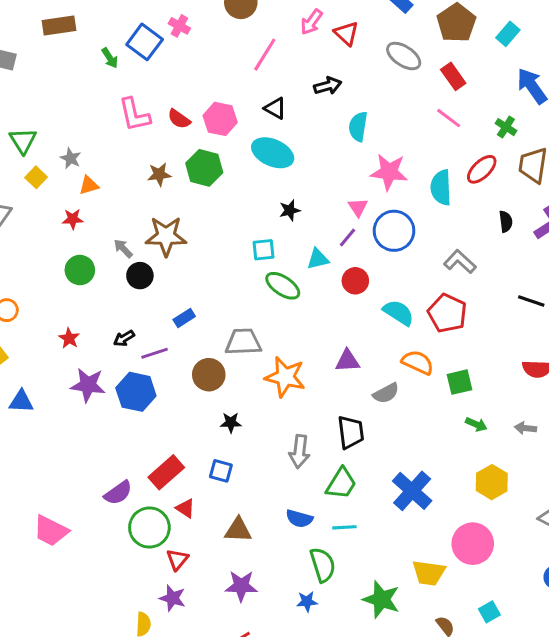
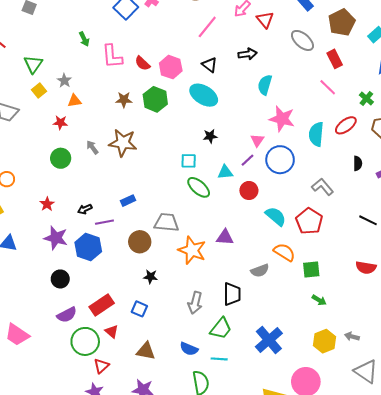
green arrow: (110, 58) -> (84, 39), moved
black circle: (140, 276) -> (60, 279), moved
purple triangle: (347, 361) -> (225, 237), moved
gray arrow: (525, 428) -> (352, 336), moved

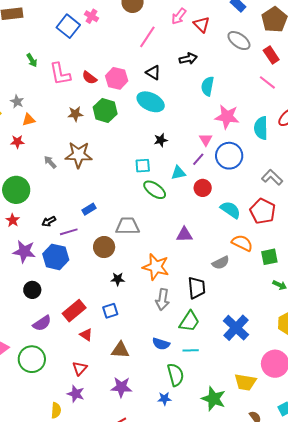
green circle: (61, 158) -> (16, 190), moved, size x1.4
orange star: (192, 250) -> (156, 267), moved
blue square: (139, 309) -> (110, 311), turned -35
green circle: (85, 341) -> (32, 359), moved

